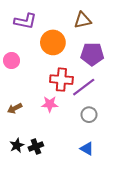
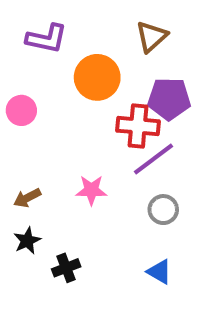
brown triangle: (83, 20) -> (152, 37), turned -30
red cross: (61, 80) -> (138, 126), moved
black star: (17, 145) -> (27, 241), moved

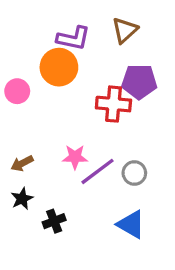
purple L-shape: (47, 39) -> (73, 38), moved
orange circle: (97, 77) -> (59, 67), moved
purple line: (154, 159) -> (97, 171), moved
blue triangle: (159, 272) -> (131, 224), size x1.4

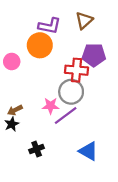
gray circle: (134, 173) -> (71, 92), moved, size x1.5
black star: (22, 199) -> (12, 124), moved

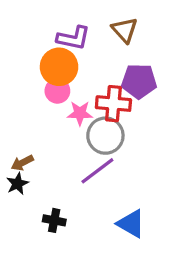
brown triangle: (84, 20) -> (125, 30), turned -30
pink circle: (12, 61) -> (57, 91), moved
pink star: (51, 106) -> (80, 113), moved
black cross: (37, 149) -> (54, 220), turned 32

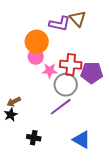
purple L-shape: (73, 38) -> (60, 24), moved
purple pentagon: (139, 81) -> (92, 73), moved

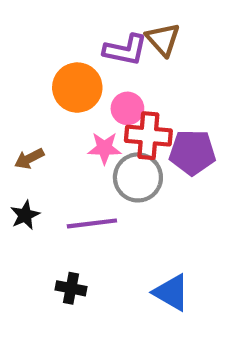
pink circle: (36, 57) -> (127, 108), moved
brown arrow: (14, 102) -> (29, 159), moved
purple line: (61, 107) -> (92, 223), moved, turned 30
black star: (11, 115) -> (25, 215), moved

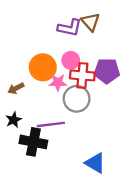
orange circle: (77, 88) -> (43, 67), moved
purple pentagon: (192, 152) -> (107, 71), moved
black cross: (71, 288) -> (33, 142), moved, size x1.6

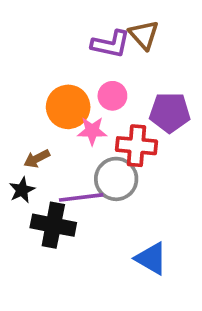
red cross: (82, 75) -> (136, 146), moved
brown arrow: (16, 88) -> (37, 159), moved
gray circle: (77, 99) -> (116, 179), moved

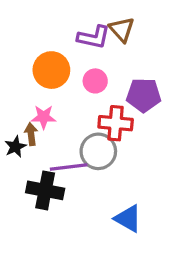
orange circle: (68, 107) -> (51, 70), moved
pink star: (92, 131) -> (44, 117), moved
brown arrow: (37, 159) -> (31, 134), turned 110
black star: (22, 190) -> (15, 147), moved

